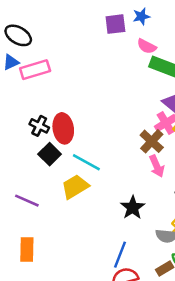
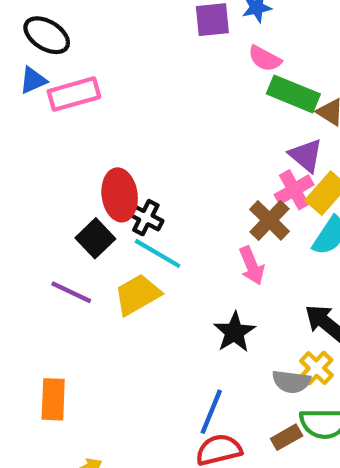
black cross: (39, 126) -> (146, 218), moved
pink arrow: (157, 166) -> (252, 266), moved
purple line: (27, 201) -> (71, 292), moved

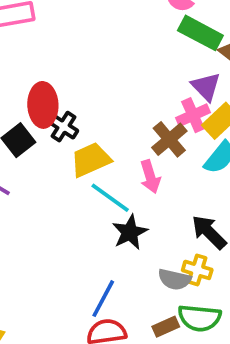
cyan line: (158, 253) -> (110, 198), moved
yellow trapezoid: (137, 295) -> (91, 160), moved
yellow cross: (316, 368) -> (197, 270), turned -32

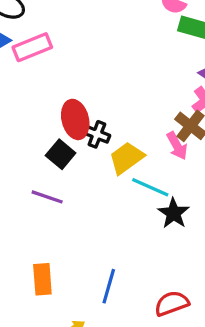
pink arrow: (150, 177) -> (177, 146), moved
blue line: (103, 299) -> (109, 286), moved

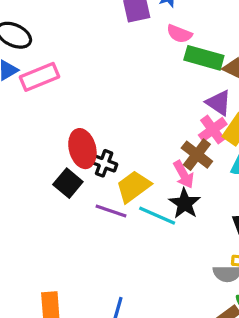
purple line: (47, 197) -> (111, 211), moved
black star: (174, 213) -> (185, 203), moved

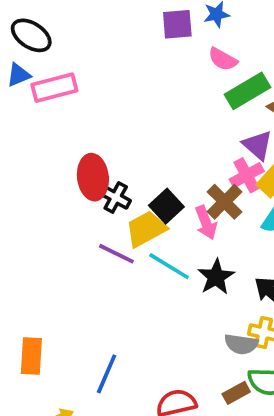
green rectangle: (204, 58) -> (248, 91), turned -54
black square: (68, 183) -> (166, 206), moved
black star: (185, 203) -> (216, 277), moved

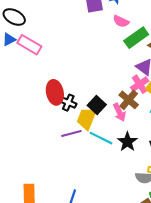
pink rectangle: (54, 88) -> (29, 45), turned 50
yellow trapezoid: (146, 229) -> (87, 119), turned -35
purple line: (116, 254) -> (71, 134), turned -36

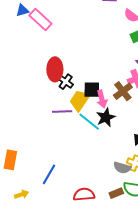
black square: (97, 105) -> (92, 90), turned 36
pink arrow: (119, 112) -> (102, 99), moved
black star: (127, 142) -> (106, 117), moved

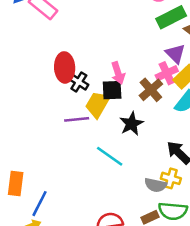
pink arrow: (102, 99) -> (118, 73), moved
cyan line: (89, 122) -> (110, 156), moved
blue line: (49, 174) -> (39, 204), moved

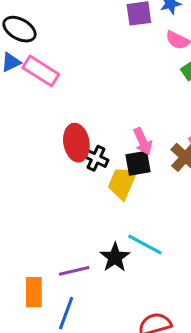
purple line: (77, 119) -> (74, 271), moved
black star: (131, 124) -> (115, 257), moved

